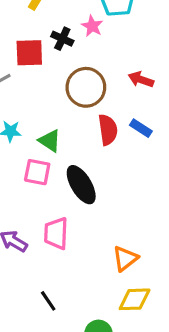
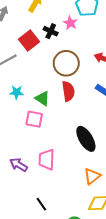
red square: (29, 53) -> (29, 40), turned -36
red semicircle: (108, 130) -> (68, 91), moved
black ellipse: (81, 185) -> (86, 139), moved

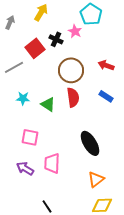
pink square: (34, 119) -> (30, 137), moved

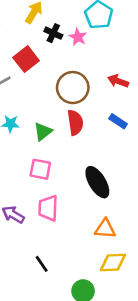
black cross: (56, 39) -> (53, 33), moved
green triangle: (48, 104) -> (43, 132), turned 49
pink square: (30, 137) -> (40, 169), moved
orange triangle: (96, 179) -> (105, 229), turned 42

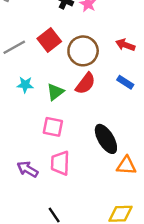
red square: (26, 59) -> (49, 40), moved
red semicircle: (75, 123) -> (85, 83), turned 45
orange triangle: (105, 229) -> (126, 165), moved

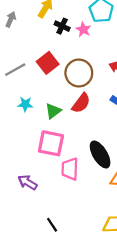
pink square: (53, 127) -> (51, 143), size x1.4
pink trapezoid: (60, 163) -> (70, 169), moved

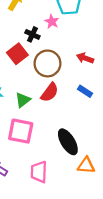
black cross: (62, 26) -> (32, 34), moved
pink trapezoid: (70, 169) -> (39, 172), moved

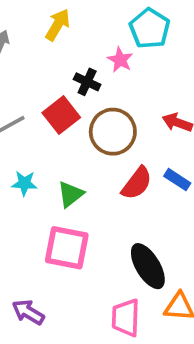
red semicircle: (50, 92) -> (137, 183), moved
pink trapezoid: (39, 172) -> (126, 318), moved

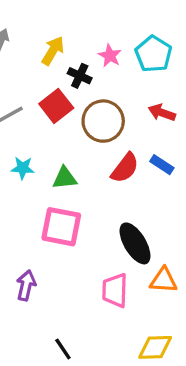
yellow arrow: (58, 25) -> (53, 51), moved
cyan pentagon: (150, 28) -> (153, 54), moved
green triangle: (70, 194) -> (65, 178), turned 32
purple arrow: (28, 312) -> (26, 285), turned 72

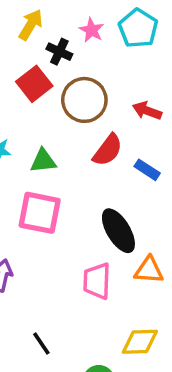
red arrow: (162, 113) -> (147, 111), moved
blue rectangle: (162, 165) -> (147, 170), moved

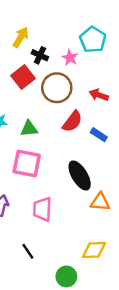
pink star: (92, 30) -> (70, 58), moved
pink trapezoid: (97, 281) -> (42, 209), moved

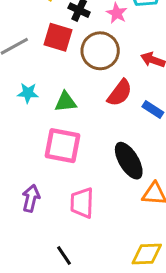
red square: (23, 77) -> (58, 37), turned -35

